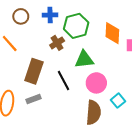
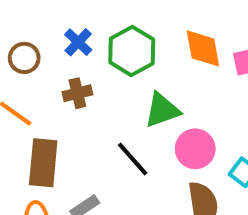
blue cross: (50, 15) -> (78, 42), turned -32
brown cross: (57, 43) -> (77, 93), moved, turned 32
brown rectangle: (34, 71) -> (43, 163), moved

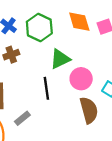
black line: (133, 159) -> (46, 88), turned 40

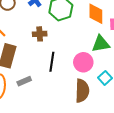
brown cross: (11, 55) -> (40, 34), moved
green triangle: (60, 59) -> (101, 44), moved

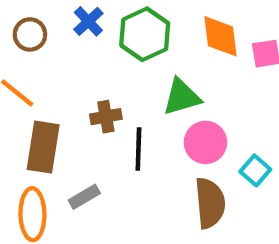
brown cross: (40, 34) -> (106, 117), moved
green triangle: (101, 44) -> (182, 97), moved

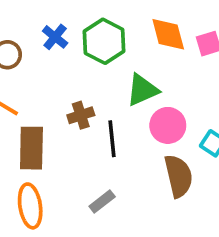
gray rectangle: (84, 197) -> (102, 202), moved

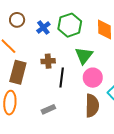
blue cross: (55, 37) -> (43, 27), moved
green triangle: (142, 90) -> (84, 56), turned -42

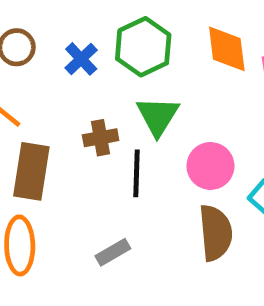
green triangle: (84, 56) -> (158, 116), moved

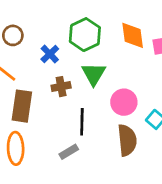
blue cross: (81, 59) -> (50, 54), moved
black line: (136, 173) -> (82, 122), moved

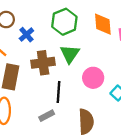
blue cross: (50, 54) -> (26, 35), moved
brown cross: (61, 87) -> (43, 63), size x1.5
brown semicircle: (127, 140) -> (86, 122), moved

